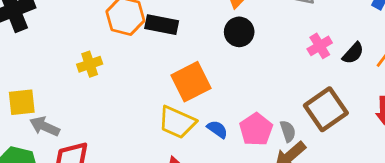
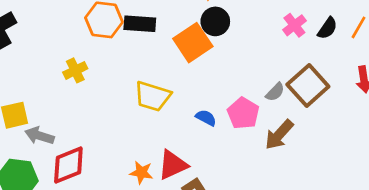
orange square: (191, 82) -> (193, 43), moved
yellow trapezoid: (177, 122) -> (152, 96), moved
gray semicircle: (288, 131) -> (275, 92), moved, turned 70

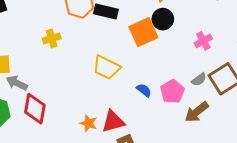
pink cross: (294, 25) -> (203, 41), moved
red diamond: (68, 165) -> (35, 109), turned -68

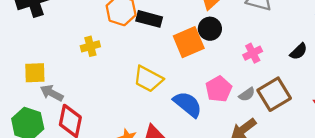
blue semicircle: (144, 90) -> (188, 104), size x1.8
pink pentagon: (172, 91) -> (219, 89), moved

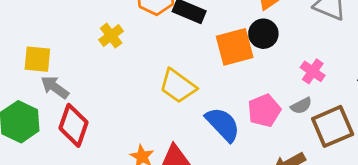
yellow cross: (90, 46) -> (111, 36), turned -30
pink cross: (253, 53) -> (313, 71), turned -36
gray semicircle: (247, 94) -> (301, 106), moved

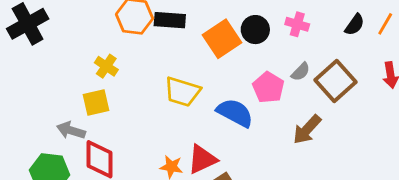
black circle: (263, 34) -> (255, 30), moved
yellow square: (37, 59) -> (96, 103), moved
pink cross: (313, 71) -> (297, 24), moved

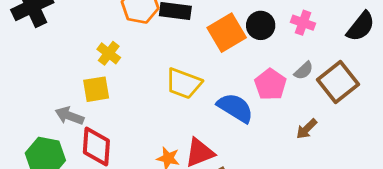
black semicircle: (355, 25) -> (361, 26), size x1.4
brown arrow: (307, 130) -> (307, 129), size x0.7

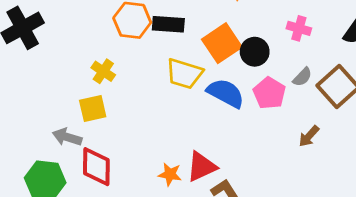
black circle: (261, 25) -> (255, 52), moved
yellow trapezoid: (184, 83) -> (184, 74), moved
blue semicircle: (235, 108) -> (226, 93), moved

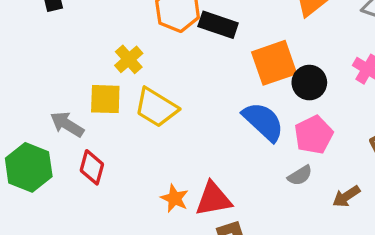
yellow trapezoid: (184, 74) -> (156, 107), moved
gray semicircle: (302, 77) -> (300, 175), moved
red diamond: (96, 167) -> (92, 167), size x0.7

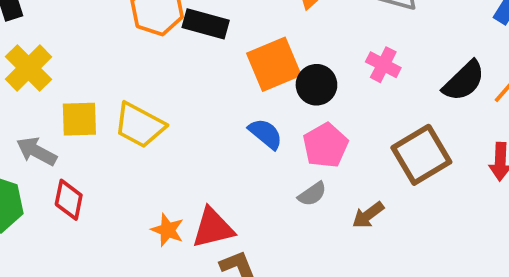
yellow cross: (129, 59) -> (28, 68), moved, size x1.4
blue semicircle: (263, 122) -> (266, 134), size x0.7

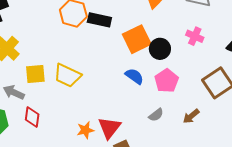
gray semicircle: (312, 194) -> (156, 115), moved
red triangle: (213, 228) -> (109, 128), turned -35
orange star: (168, 230) -> (85, 130), turned -30

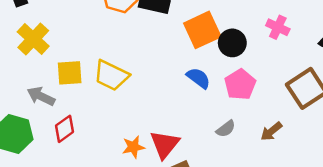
red diamond: (32, 117) -> (64, 129), turned 45

